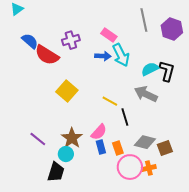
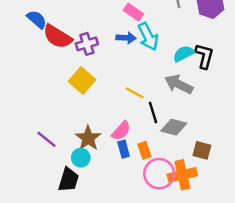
purple cross: (71, 40) -> (87, 44), moved
gray diamond: (145, 142) -> (174, 127), moved
brown square: (165, 148) -> (202, 150), turned 35
orange cross: (149, 168) -> (182, 175), size x1.6

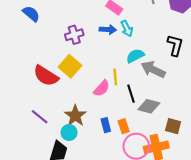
red semicircle: (58, 37) -> (46, 76), moved
cyan arrow: (148, 37) -> (127, 28), size x0.7
cyan semicircle: (184, 54) -> (135, 56), moved
yellow line: (135, 93) -> (115, 77), turned 56
pink semicircle: (121, 131) -> (102, 88), moved

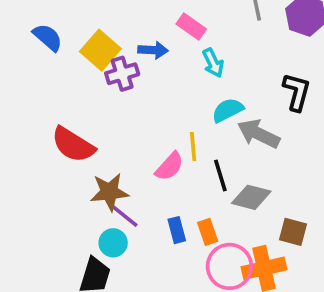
blue arrow: (108, 30) -> (153, 50), moved
yellow square: (70, 66) -> (100, 50), moved
brown star: (75, 116) -> (109, 192), moved, turned 30
purple line: (40, 117) -> (124, 216), moved

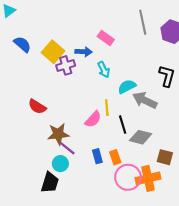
cyan arrow: (213, 63) -> (104, 70), moved
red semicircle: (73, 145) -> (37, 107), size x0.7

